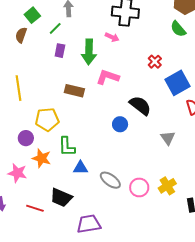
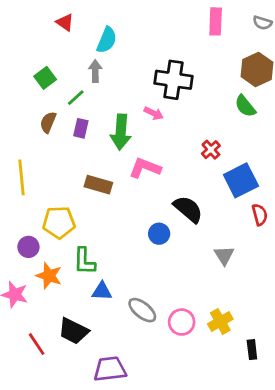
brown semicircle: (21, 35) -> (48, 122), moved
red line: (35, 208) -> (37, 344), turned 36

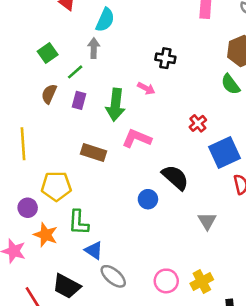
black cross: (173, 80) -> (165, 58), size x0.6
blue triangle: (102, 291) -> (94, 250), turned 30
gray ellipse: (142, 310) -> (113, 276), moved

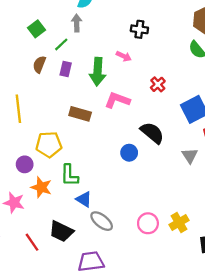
red cross: (198, 123) -> (158, 84), moved
gray triangle: (207, 221) -> (190, 156), moved

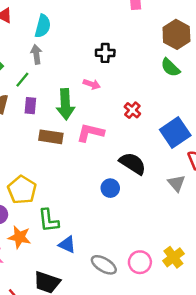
brown rectangle: (80, 114) -> (51, 137), moved
yellow pentagon: (49, 144) -> (22, 190), turned -30
gray ellipse: (102, 221) -> (104, 265), moved

